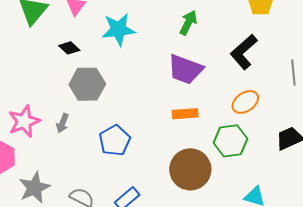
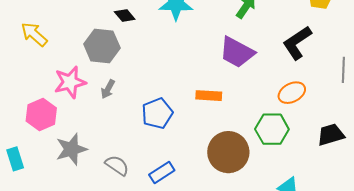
gray hexagon: (87, 84) -> (102, 46), moved
orange rectangle: (185, 114) -> (209, 96), moved

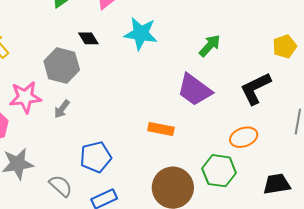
blue pentagon: (157, 113) -> (96, 157), moved

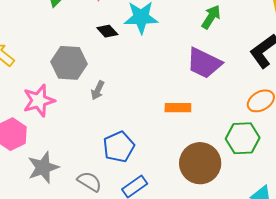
black diamond: (88, 38) -> (107, 31), moved
gray arrow: (62, 109) -> (98, 90), moved

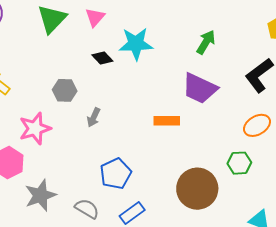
gray hexagon: (69, 63) -> (65, 90), size x0.7
orange rectangle: (178, 108) -> (167, 121), moved
green hexagon: (243, 138) -> (239, 163), size x0.7

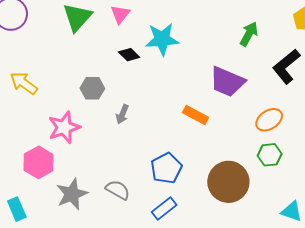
green arrow: (206, 42) -> (249, 34), moved
orange rectangle: (167, 121) -> (196, 115), turned 30
orange ellipse: (257, 125) -> (269, 120), moved
blue pentagon: (116, 174) -> (166, 168), moved
gray semicircle: (87, 209) -> (118, 190), moved

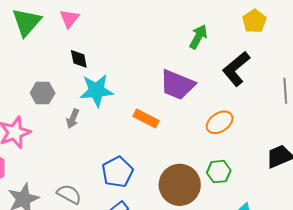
cyan star: (162, 39) -> (97, 90), moved
black diamond: (129, 55) -> (79, 59), turned 35
green hexagon: (270, 155) -> (219, 172), moved

